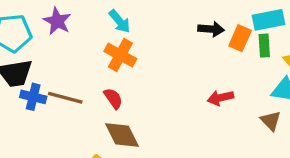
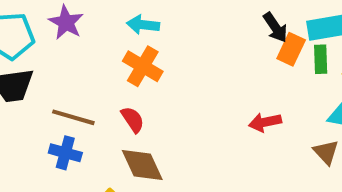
cyan arrow: (120, 21) -> (143, 25), turned 135
black arrow: (211, 29) -> (275, 27), moved, turned 50
blue cross: (33, 97) -> (65, 153), moved

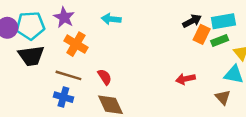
black arrow: (275, 27) -> (192, 21), turned -84
green rectangle: (321, 59) -> (220, 41), turned 70
orange cross: (143, 66) -> (76, 44), moved

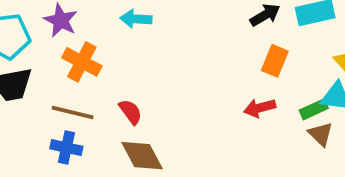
orange rectangle: (202, 34) -> (275, 61), moved
green rectangle: (220, 41) -> (314, 109), moved

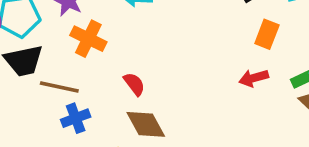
brown line: (73, 112) -> (59, 87), moved
blue cross: (66, 148) -> (76, 118), turned -32

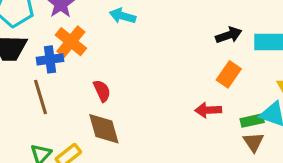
brown line: (59, 87) -> (41, 97), moved, turned 48
blue cross: (76, 118) -> (50, 59), moved

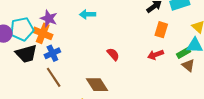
orange cross: (71, 42) -> (43, 33), moved
red semicircle: (102, 91) -> (113, 54), moved

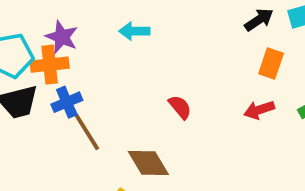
orange cross: (43, 33) -> (50, 65), turned -30
brown line: (54, 77) -> (87, 132), moved

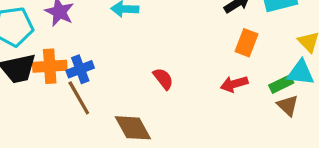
orange cross: (50, 65) -> (50, 66), moved
blue cross: (67, 102) -> (80, 69), moved

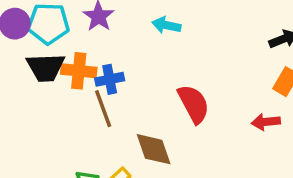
red semicircle: (163, 79) -> (194, 104), size x1.6

